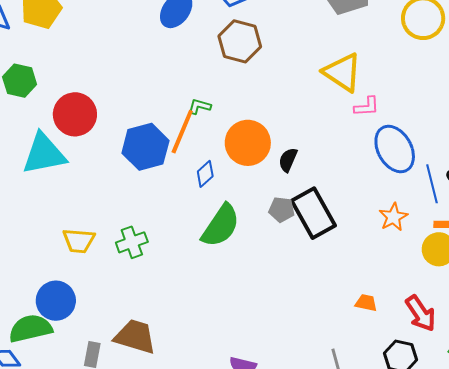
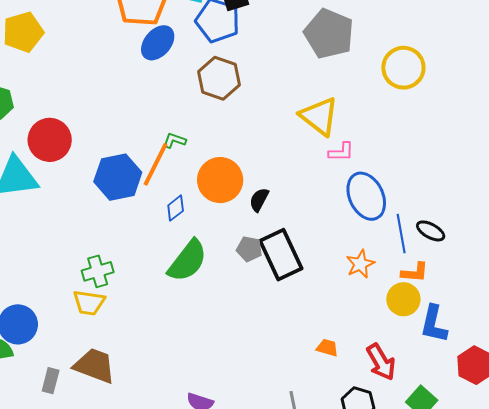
yellow trapezoid: (79, 241) -> (89, 303), moved

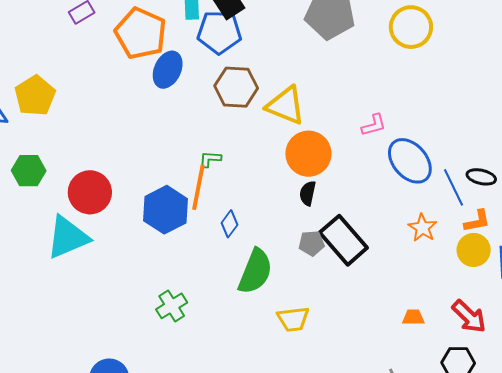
yellow triangle: (319, 116) -> (286, 106), moved
orange circle: (220, 180) -> (308, 154), moved
yellow trapezoid: (89, 303) -> (293, 319), moved

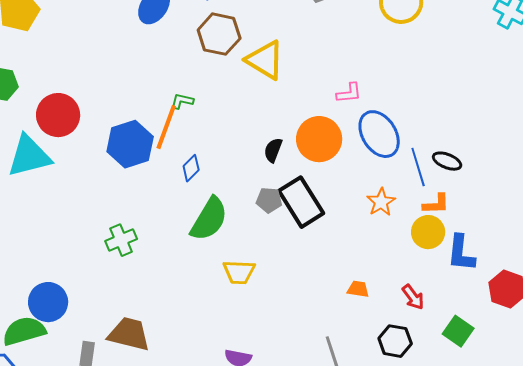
orange circle: (308, 154) -> (319, 139), moved
red arrow: (469, 317) -> (413, 297), size x0.7

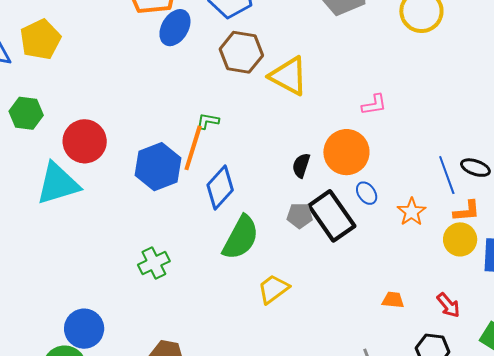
blue ellipse: (379, 134) -> (367, 193), moved, size x0.5
blue diamond: (191, 168) -> (220, 188), size x1.6
yellow trapezoid: (239, 272) -> (273, 289), turned 144

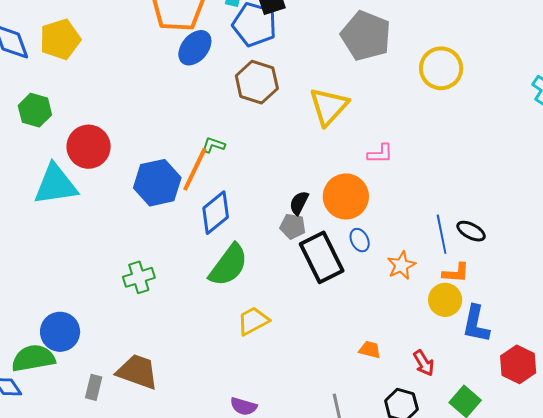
yellow triangle: (289, 76) -> (329, 106), moved, turned 36
gray pentagon: (300, 216) -> (293, 226), moved

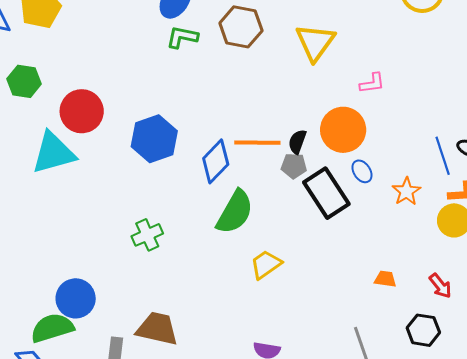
green L-shape: (213, 145) -> (182, 37), moved, size x1.4
orange line: (195, 169) -> (257, 143), moved, turned 72

